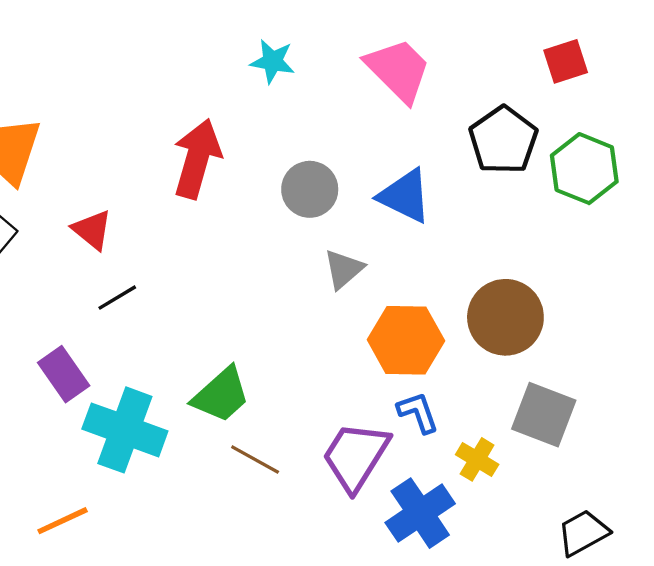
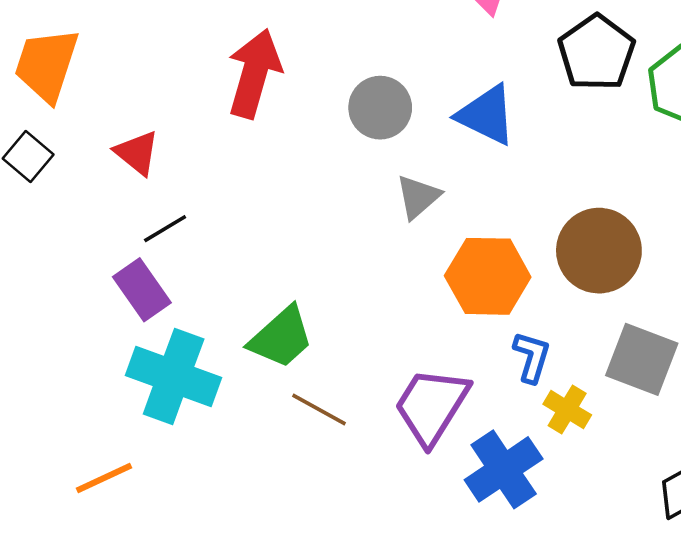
purple rectangle: (64, 374) -> (142, 290), moved
blue L-shape: (418, 412) -> (532, 357), moved, turned 36

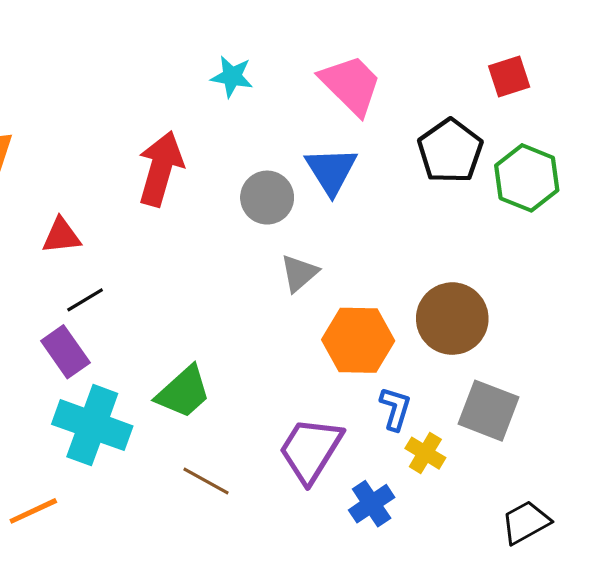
blue triangle: (486, 115) -> (331, 171), moved, turned 32
red triangle: (137, 153) -> (61, 236), turned -45
brown line: (319, 409) -> (206, 481), moved
blue cross: (504, 469) -> (372, 504), size x0.7

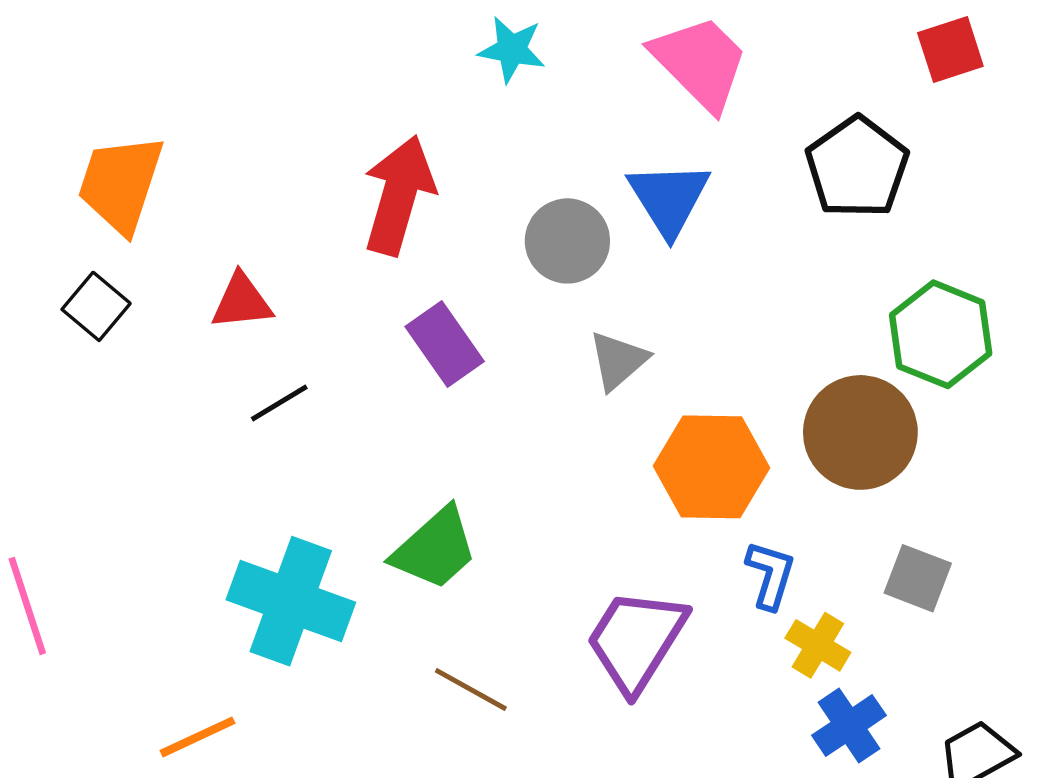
green hexagon: (527, 178) -> (941, 334), moved
purple rectangle: (65, 352) -> (445, 344), moved
gray square: (488, 411) -> (918, 578), size x0.7
blue cross: (372, 504) -> (849, 725), moved

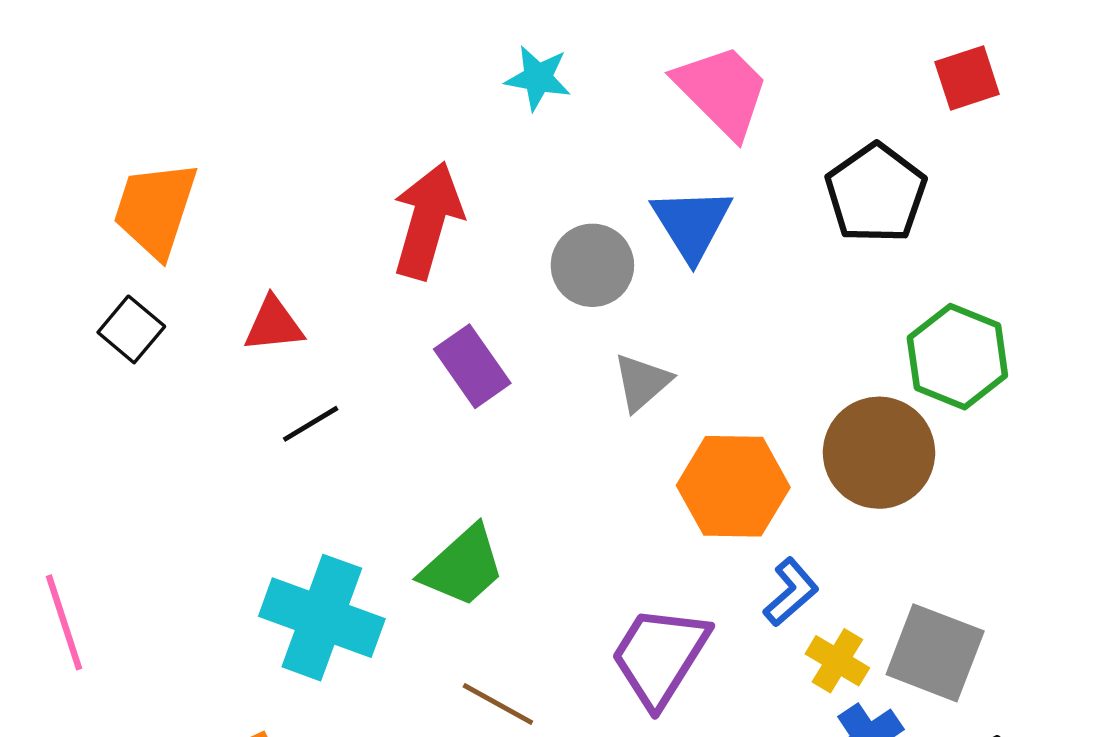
blue L-shape: (770, 575) -> (791, 592), turned 32
gray square: (918, 578) -> (935, 653), moved, size x1.5

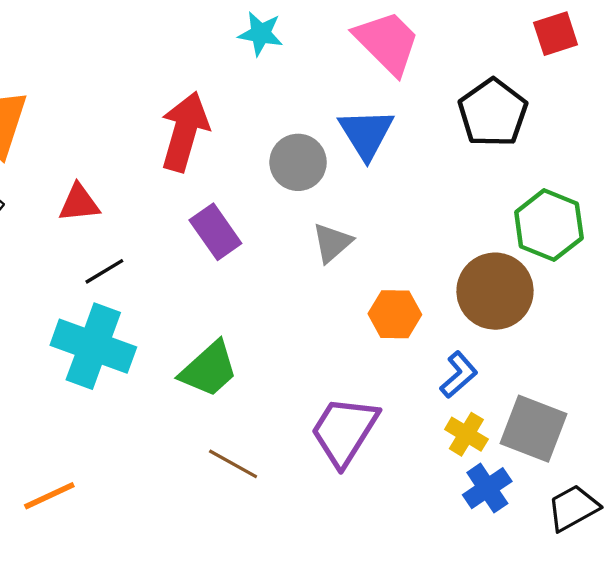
orange hexagon: (733, 486) -> (395, 314), size x0.7
blue L-shape: (791, 592) -> (459, 375), moved
cyan cross: (322, 618) -> (93, 346), moved

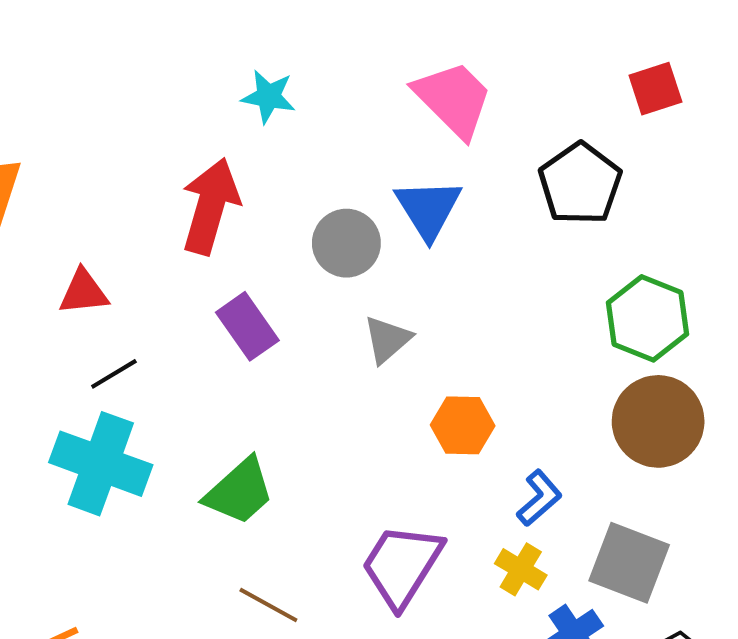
cyan star: (261, 34) -> (268, 96), moved
brown circle: (495, 291) -> (658, 421), moved
yellow cross: (466, 434) -> (521, 569), moved

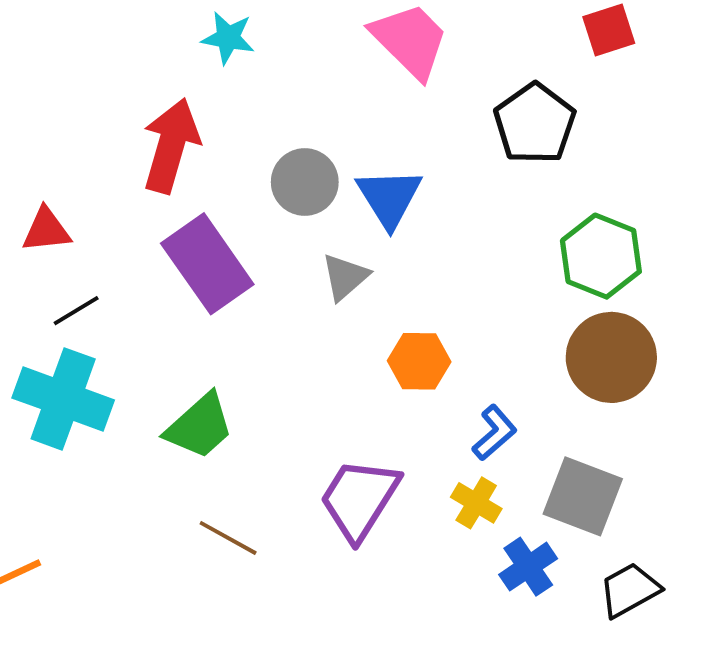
blue triangle: (428, 209) -> (389, 198), moved
purple rectangle: (247, 326) -> (207, 264), size x1.5

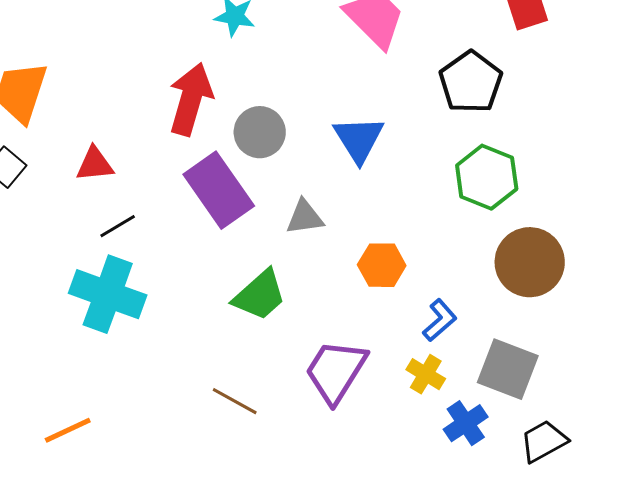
gray circle: (305, 182) -> (260, 132), moved
green hexagon: (601, 256) -> (487, 177), moved
gray triangle: (345, 277) -> (305, 217), moved, turned 33
green trapezoid: (200, 426) -> (260, 295), moved

